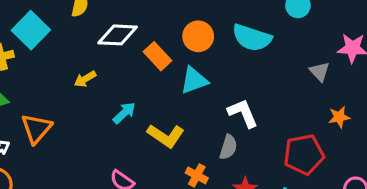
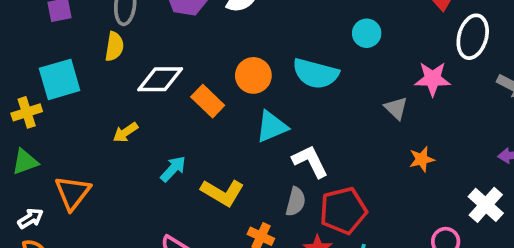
cyan square: (31, 30) -> (60, 79), turned 33
cyan triangle: (194, 80) -> (272, 127), moved
red pentagon: (304, 155) -> (343, 211), moved

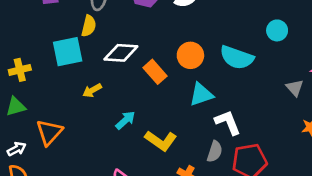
cyan square: (60, 79) -> (68, 52), moved

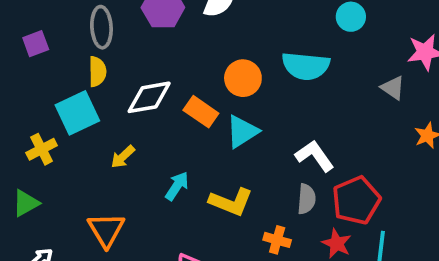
yellow cross: (20, 70) -> (42, 149), moved
cyan triangle: (201, 94) -> (242, 132), moved
orange triangle: (49, 132) -> (106, 230), moved

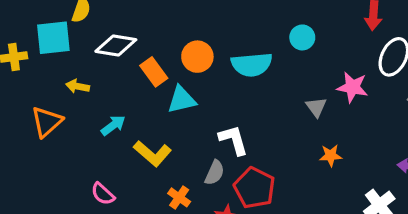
cyan semicircle: (306, 66) -> (252, 65), turned -30
yellow arrow: (123, 157) -> (78, 86), turned 35
red pentagon: (356, 200) -> (254, 188), turned 30
orange triangle: (106, 230) -> (47, 122), moved

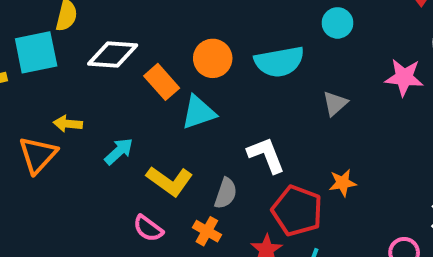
yellow arrow: (78, 86) -> (68, 124), moved
gray triangle: (316, 107) -> (335, 103), moved, turned 30
orange star: (331, 155) -> (343, 183), moved
gray semicircle: (215, 173) -> (226, 193), moved
pink semicircle: (103, 194) -> (148, 228), moved

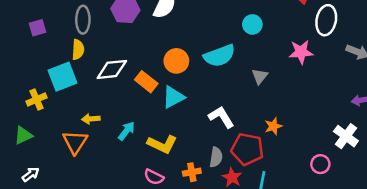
gray semicircle: (226, 193) -> (216, 157), moved
orange cross: (207, 231) -> (192, 172), turned -30

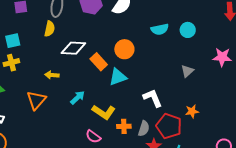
cyan semicircle: (219, 56) -> (160, 29), moved, size x0.7
cyan square: (63, 77) -> (13, 41), moved, size x0.7
yellow arrow: (91, 119) -> (52, 75), moved
orange cross: (192, 172) -> (124, 126), moved

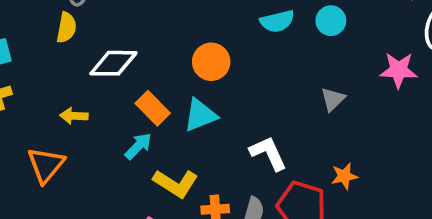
orange rectangle: (99, 62) -> (153, 108), moved
cyan arrow: (78, 98) -> (138, 146), moved

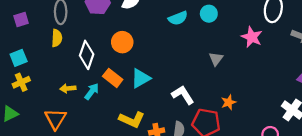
orange circle: (211, 62) -> (122, 42), moved
white diamond: (113, 63) -> (87, 55), turned -64
pink star: (399, 70) -> (252, 37), turned 30
cyan arrow: (138, 146) -> (92, 91), moved

